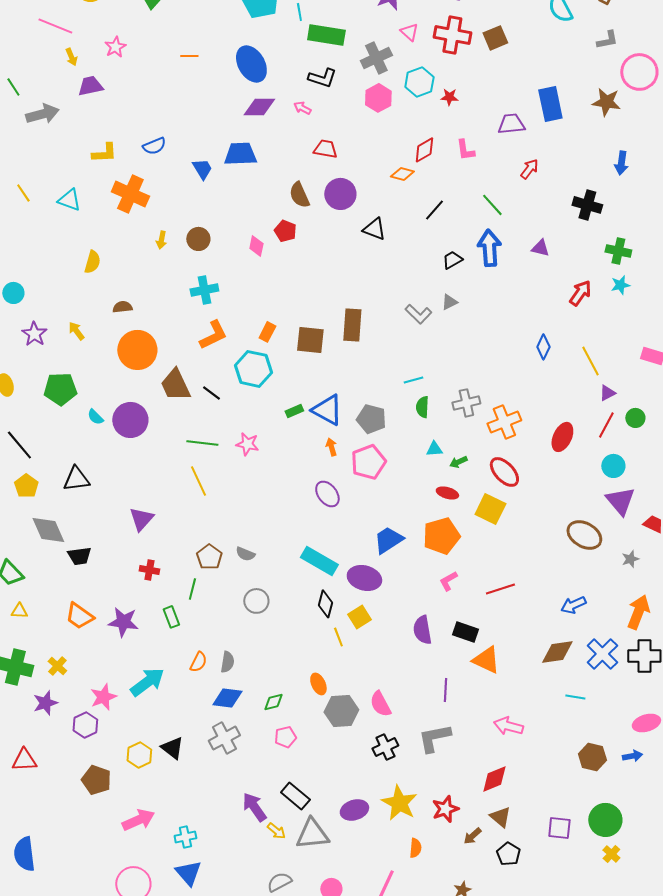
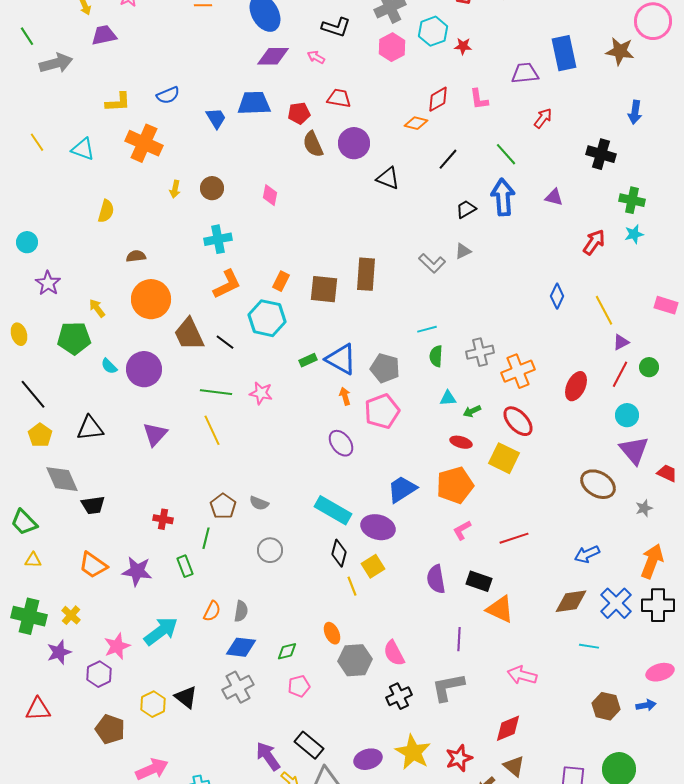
red pentagon: (285, 231) -> (299, 113), moved, turned -30
yellow arrow: (76, 331) -> (97, 308), moved
purple triangle: (141, 519) -> (155, 434), moved

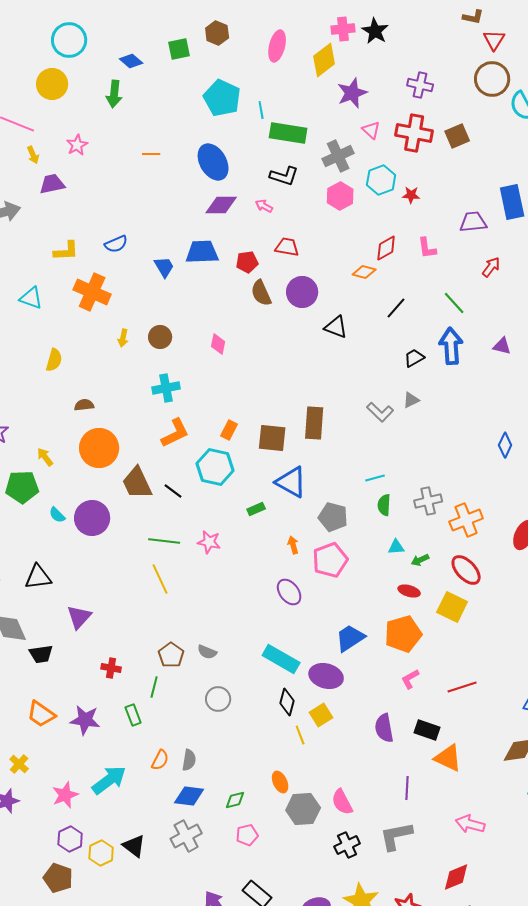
blue triangle: (341, 359) -> (291, 482), moved
purple triangle: (155, 434) -> (79, 617), moved
purple hexagon: (99, 674) -> (70, 839), moved

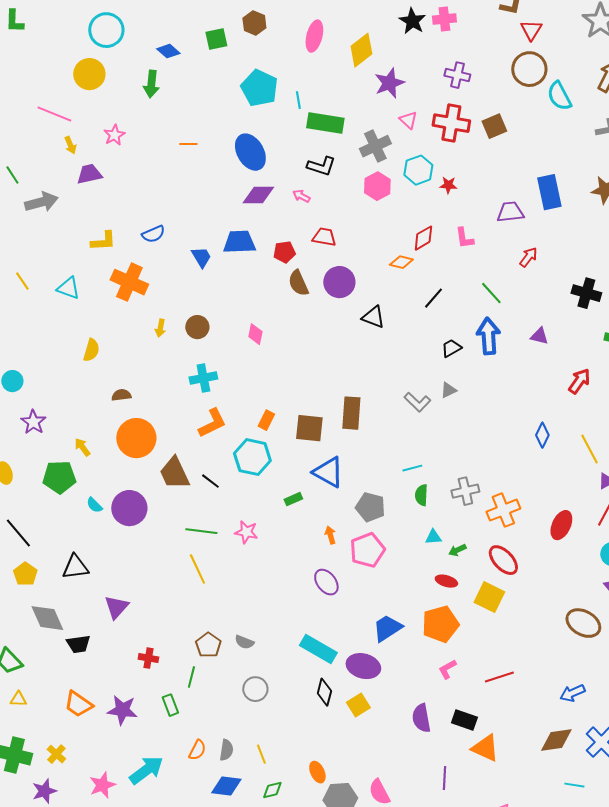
pink cross: (343, 29) -> (444, 19), moved
yellow line: (300, 735) -> (261, 754), moved

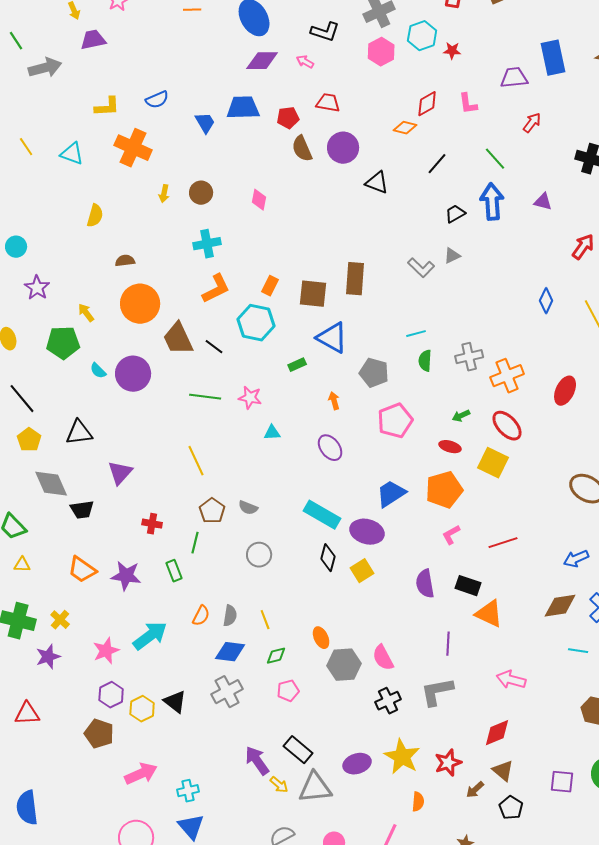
cyan triangle: (433, 537) -> (272, 433), moved
pink pentagon: (367, 550) -> (395, 421), moved
yellow line: (197, 569) -> (196, 461), moved

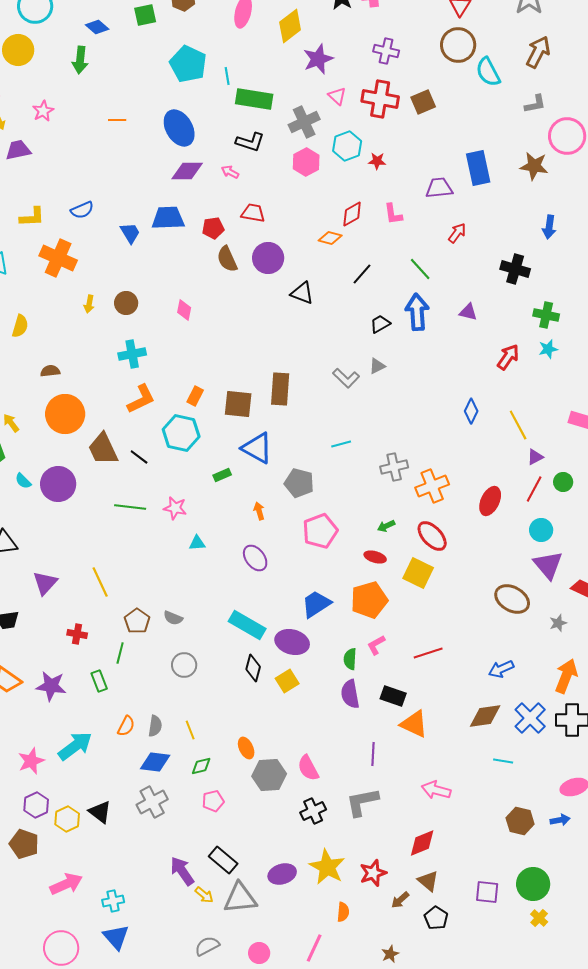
green semicircle: (425, 361) -> (350, 659), moved
yellow line: (196, 461) -> (100, 582), moved

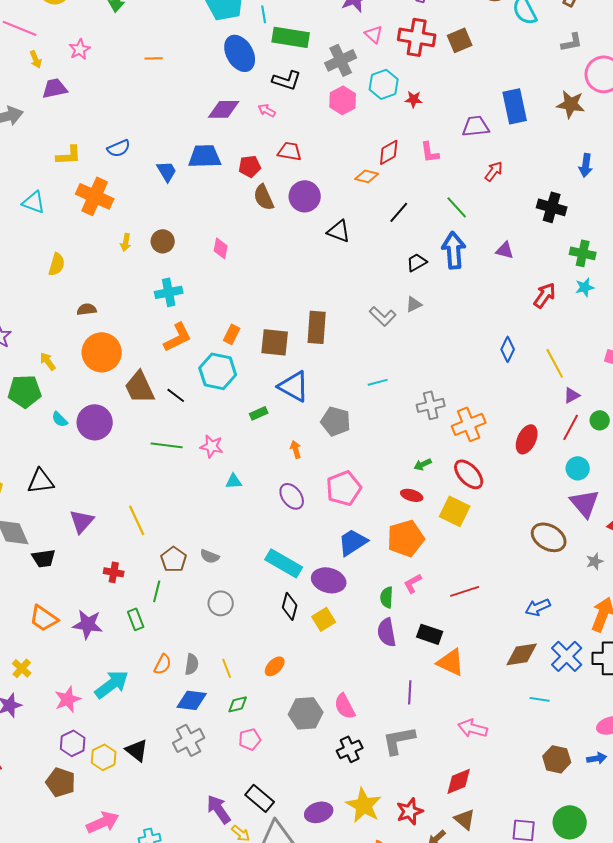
blue ellipse: (179, 128) -> (240, 53), moved
pink pentagon: (320, 531) -> (344, 488), moved
orange ellipse: (246, 748) -> (275, 666), moved, turned 70

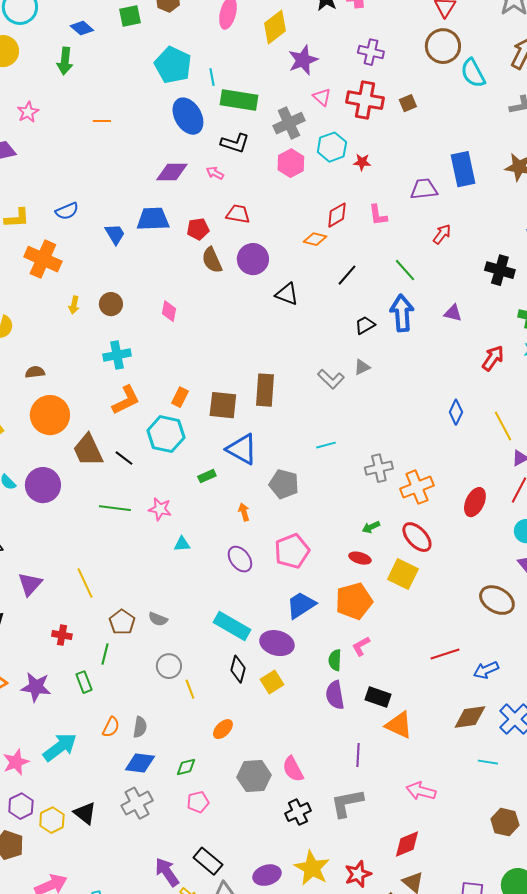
brown square: (460, 40) -> (408, 103), size x0.7
red line: (465, 591) -> (445, 654), moved
yellow line: (227, 668) -> (190, 689), moved

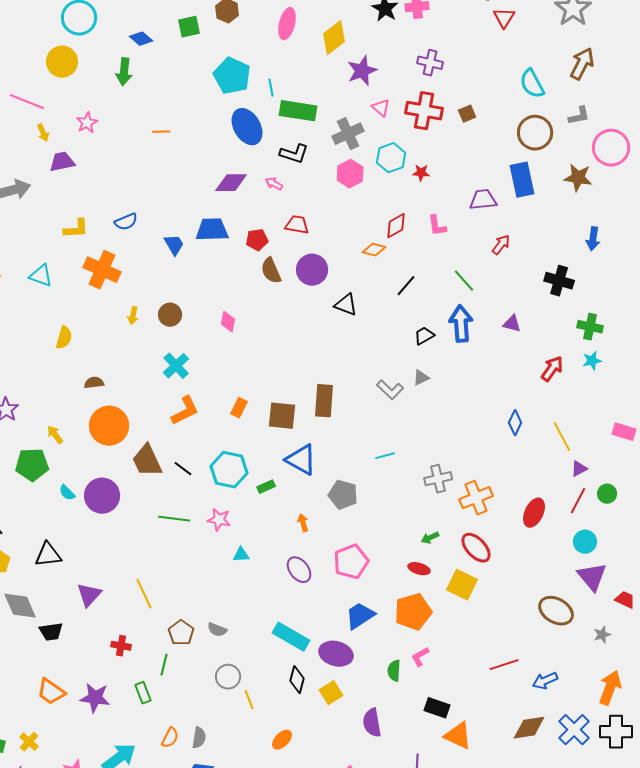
brown circle: (443, 46) -> (535, 133), moved
cyan cross: (117, 355) -> (176, 366), turned -32
cyan hexagon: (166, 434) -> (229, 470), moved
purple semicircle: (335, 695) -> (372, 723), moved

